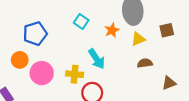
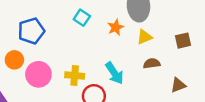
brown square: (167, 30) -> (183, 41), moved
cyan arrow: (97, 59) -> (114, 73), moved

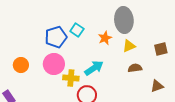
blue pentagon: (31, 31) -> (56, 37), moved
cyan arrow: (114, 73) -> (94, 68), moved, turned -90
pink circle: (38, 74) -> (54, 64), moved

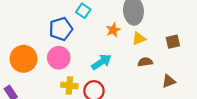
cyan square: (77, 30) -> (83, 11), moved
orange circle: (21, 65) -> (23, 59), size x1.6
yellow cross: (71, 78) -> (69, 85), moved

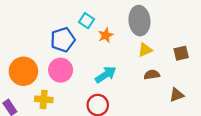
orange star: (113, 30) -> (106, 35), moved
yellow cross: (69, 85) -> (44, 99), moved

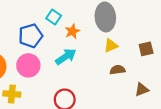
cyan arrow: (106, 75) -> (66, 57), moved

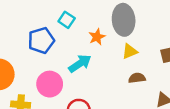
orange star: (72, 31) -> (97, 37), moved
pink circle: (28, 65) -> (50, 84), moved

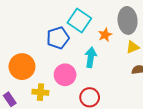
cyan square: (67, 20) -> (79, 20), size x1.6
cyan arrow: (80, 63) -> (91, 57), turned -48

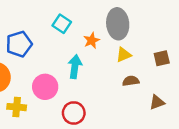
cyan square: (79, 20) -> (62, 24), size x0.7
blue pentagon: (58, 38) -> (19, 44), moved

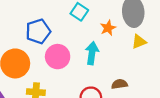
brown semicircle: (131, 81) -> (119, 84), moved
pink circle: (45, 87) -> (58, 57), moved

